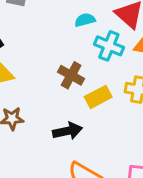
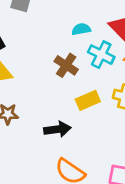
brown cross: (71, 75) -> (66, 65), moved

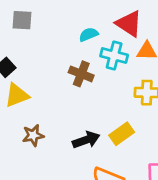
yellow rectangle: (88, 100) -> (122, 134), moved

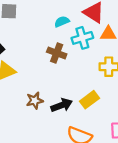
cyan cross: (114, 56) -> (82, 38), turned -30
brown star: (33, 135) -> (35, 101), moved

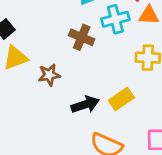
brown star: (35, 101) -> (49, 75), moved

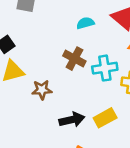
cyan cross: (115, 19) -> (105, 68), moved

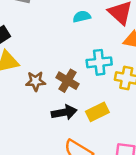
brown cross: (74, 59) -> (67, 81), moved

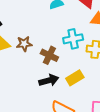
brown star: (36, 81) -> (24, 44), moved

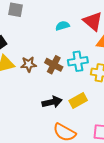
brown cross: (49, 55) -> (54, 65), moved

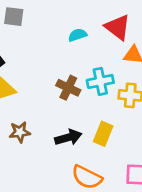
brown star: (29, 64) -> (20, 132), moved
yellow rectangle: (78, 100) -> (103, 134), turned -36

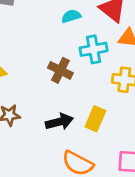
cyan cross: (100, 81) -> (94, 49), moved

